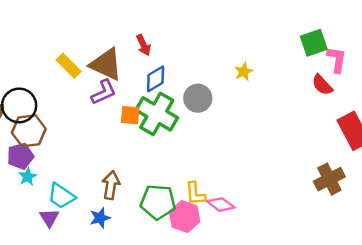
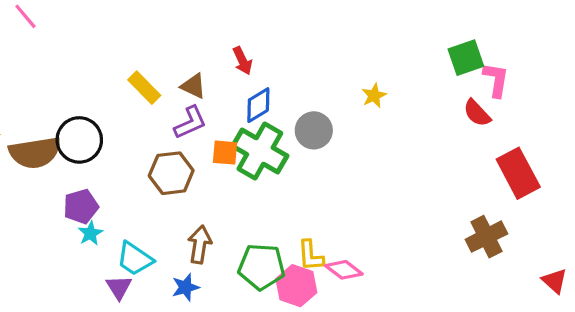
brown triangle: (106, 64) -> (193, 86), size x0.6
brown hexagon: (29, 131) -> (171, 173), moved

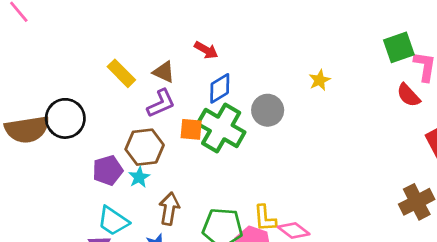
red arrow: (242, 61) -> (206, 50), turned -35
purple pentagon: (81, 206) -> (108, 170), moved
cyan star: (90, 233) -> (139, 177), moved

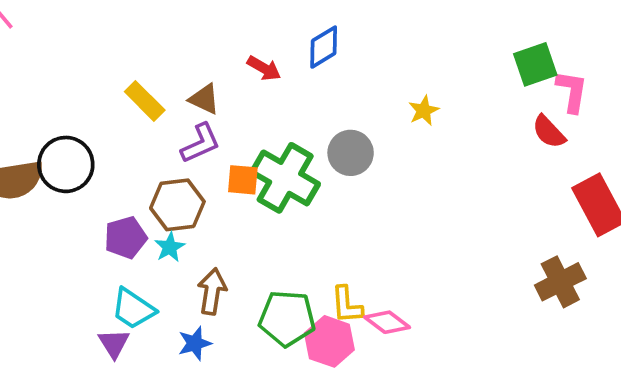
blue diamond: (220, 88) -> (324, 47), moved

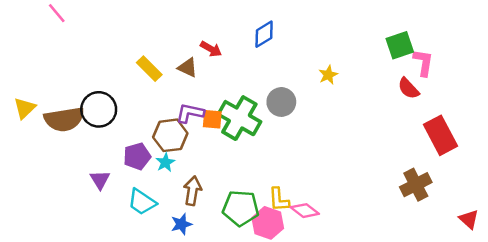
red arrow: (264, 68) -> (211, 49), moved
purple L-shape: (200, 143) -> (190, 113), moved, turned -144
purple triangle: (114, 343) -> (100, 180), moved

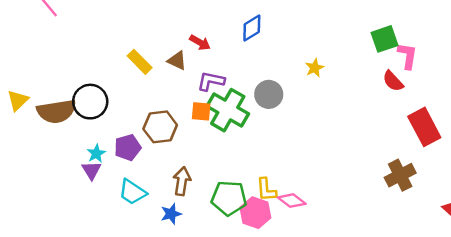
purple L-shape: (190, 113) -> (211, 81), moved
cyan star: (165, 162) -> (96, 153), moved

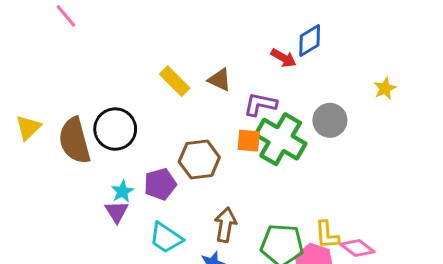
red arrow: (200, 43) -> (283, 58), moved
brown semicircle: (56, 111) -> (75, 141), turned 84

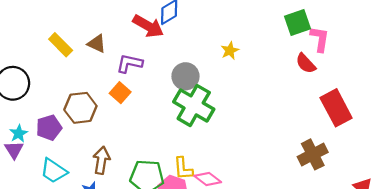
red arrow: (283, 58) -> (148, 26), size x1.5
green cross: (281, 139) -> (194, 105), moved
orange square: (249, 141) -> (120, 93), turned 36

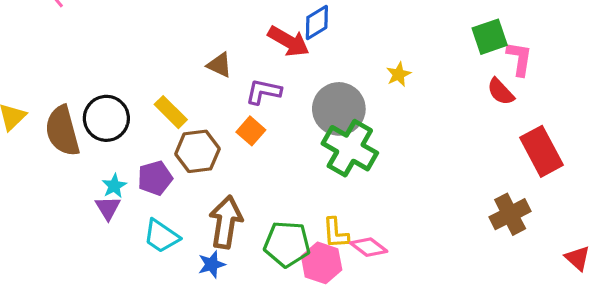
yellow rectangle: (61, 45) -> (171, 112), moved
gray circle: (185, 76) -> (339, 109), size x1.4
brown arrow: (101, 160) -> (226, 222), size x1.4

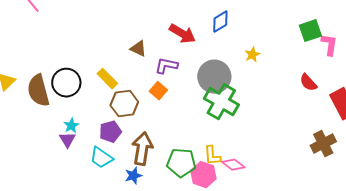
blue diamond: (317, 23) -> (220, 22), moved
red semicircle: (501, 92) -> (308, 83), moved
purple pentagon: (155, 178) -> (110, 132), moved

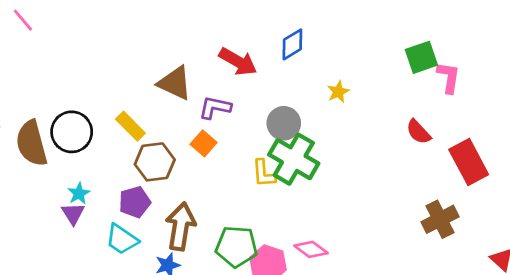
brown triangle: (138, 49) -> (175, 83), size x1.5
gray circle: (214, 77) -> (284, 123), size x0.7
yellow L-shape: (212, 156) -> (264, 173), moved

